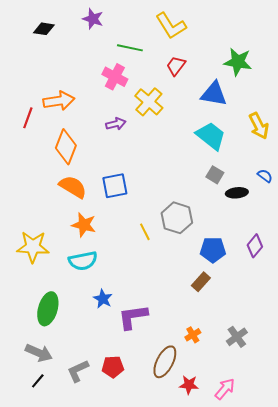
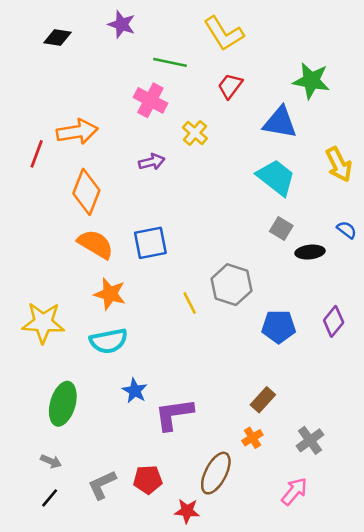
yellow cross: (149, 102) -> (195, 133), size x0.7
brown rectangle: (201, 282) -> (263, 400), moved
gray arrow: (39, 353) -> (51, 461), size x0.6
red star: (189, 385) -> (187, 511), moved
pink arrow: (225, 389) -> (294, 491), moved

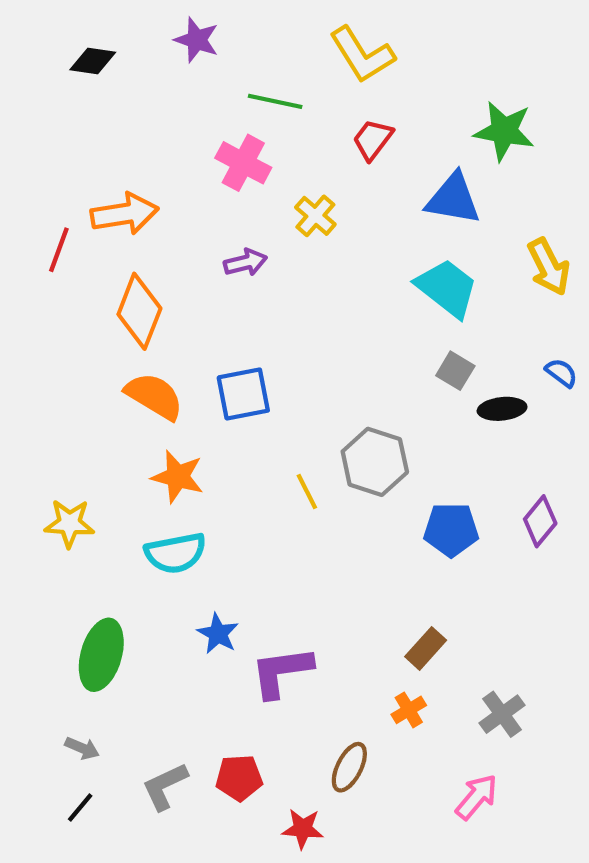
yellow star: (43, 323) -> (69, 523), size x0.7
brown ellipse: (216, 473) -> (349, 767), size x0.7

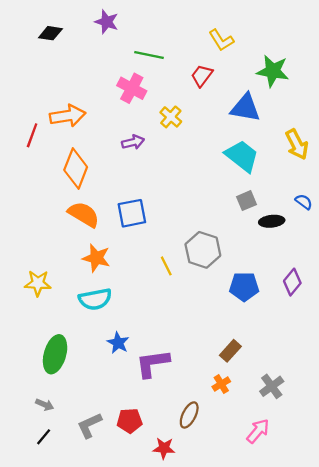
yellow L-shape: (362, 55) -> (221, 40), moved, size x0.7
gray square: (455, 371) -> (246, 201), turned 36

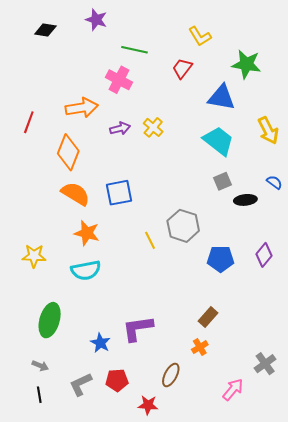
orange arrow: (68, 116) -> (82, 108), moved
yellow cross: (171, 117) -> (153, 127), moved
blue star: (118, 343) -> (100, 343), moved
gray cross: (272, 386) -> (265, 364), moved
black line: (44, 437) -> (39, 395), turned -49

